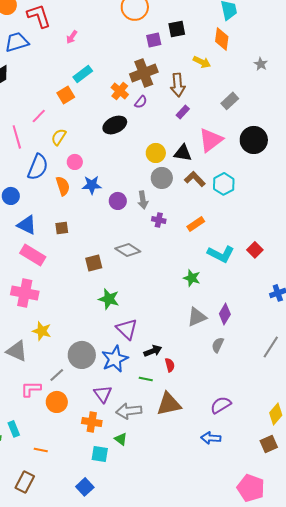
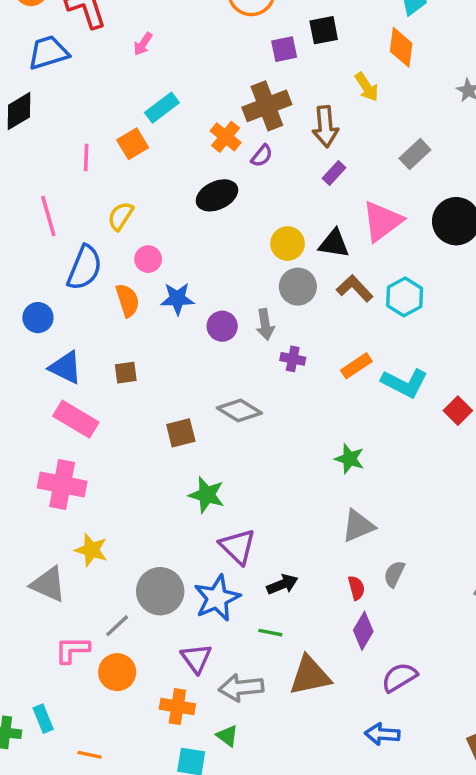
yellow arrow: (202, 62) -> (367, 87), turned 30
pink line: (39, 116) -> (86, 158), moved, turned -42
cyan L-shape: (221, 254) -> (405, 383), moved
purple diamond: (225, 314) -> (363, 631), moved
red semicircle: (170, 365) -> (356, 588), moved

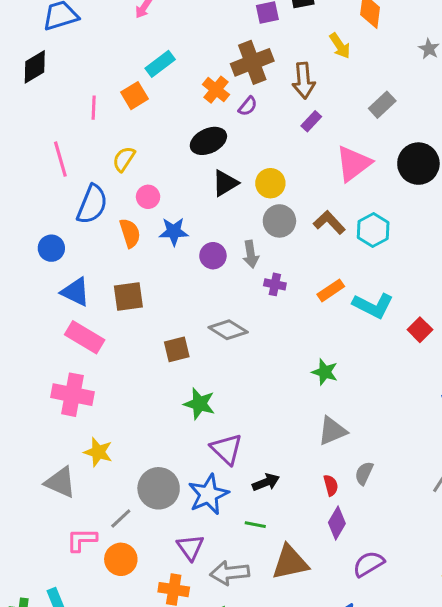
black triangle: (334, 244) -> (225, 183), moved, turned -40
brown square: (126, 373) -> (128, 296), size x1.5

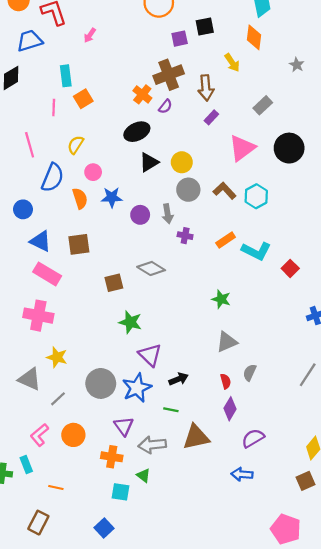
cyan rectangle: (160, 64) -> (66, 76), moved, turned -60
gray line: (121, 519) -> (58, 399), moved
pink L-shape: (82, 540) -> (39, 435), moved, turned -40

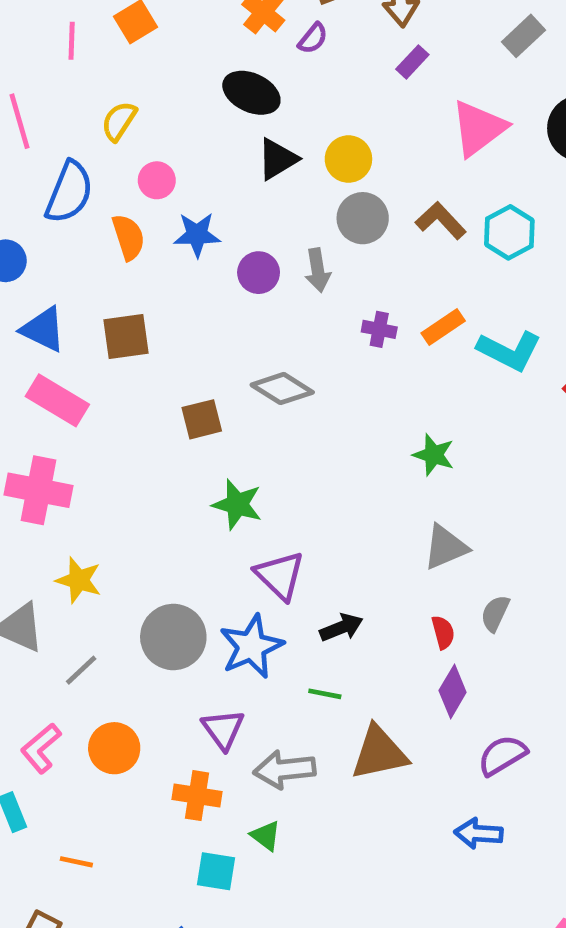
black ellipse: (137, 132) -> (251, 93), turned 50
purple cross: (185, 236) -> (379, 329), moved

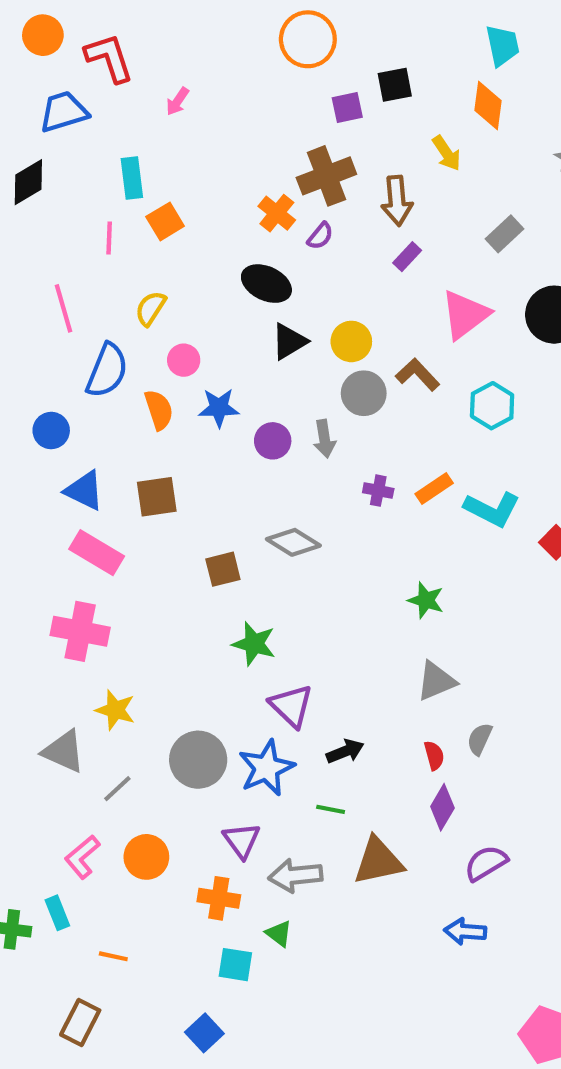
brown L-shape: (441, 221) -> (418, 375), moved

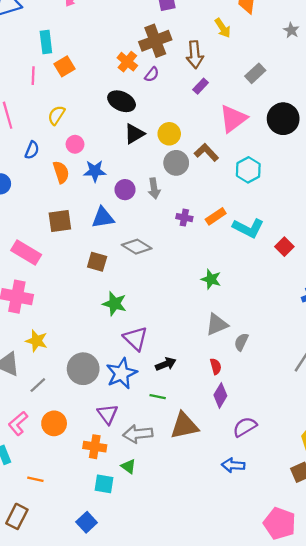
blue semicircle: (107, 370) -> (32, 150), size x0.6
blue triangle: (84, 491) -> (103, 218), moved, turned -35
brown square: (223, 569) -> (97, 262), turned 30
gray semicircle: (480, 739) -> (241, 342), moved

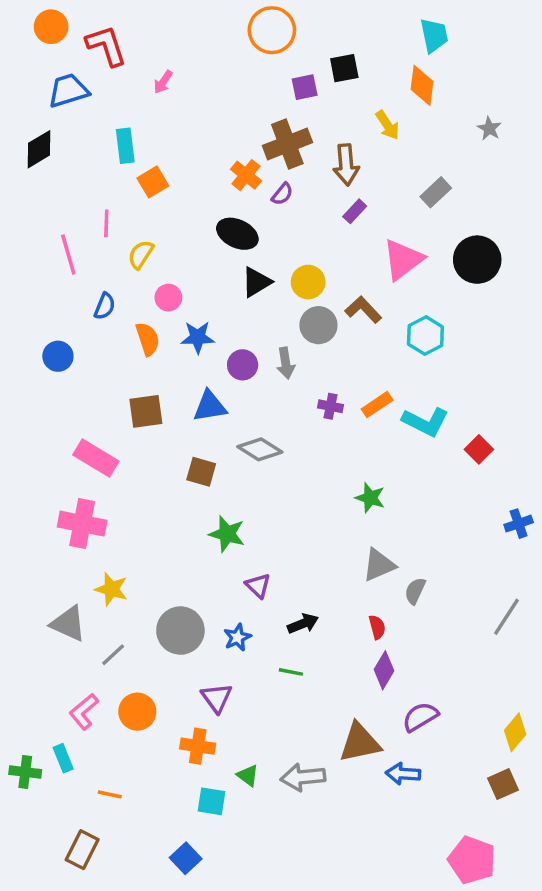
pink line: (33, 76) -> (106, 223), moved
purple triangle: (135, 338) -> (258, 586), size x0.7
blue star: (122, 373) -> (237, 637), size x0.6
brown triangle: (184, 426) -> (360, 743), moved
gray arrow: (138, 434) -> (303, 777), moved

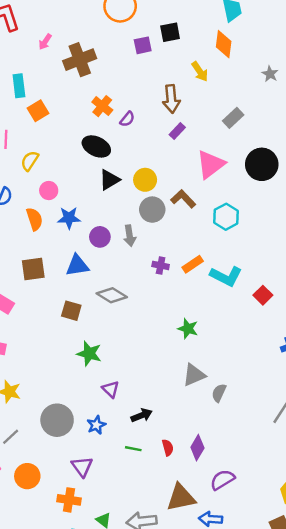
brown cross: (287, 144) -> (80, 60), moved
red semicircle: (377, 627) -> (168, 448), moved

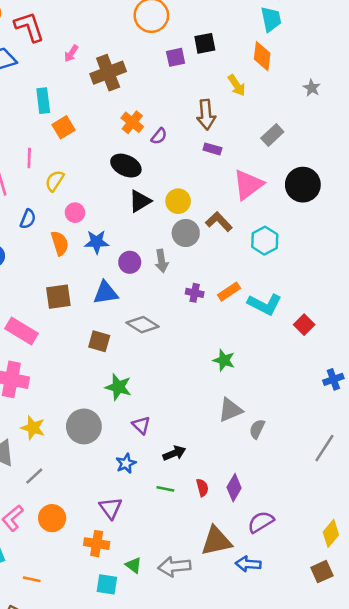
purple rectangle: (177, 131) -> (212, 149), turned 63
gray circle: (57, 420) -> (84, 426), moved

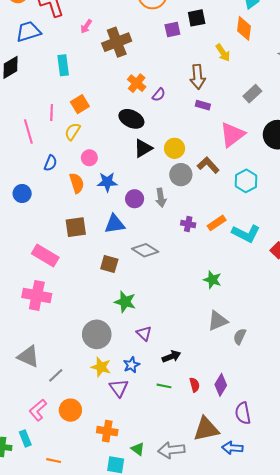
orange square: (64, 127) -> (80, 104), moved
yellow star: (33, 428) -> (101, 367), moved
purple triangle: (111, 508) -> (119, 388), moved
purple semicircle: (261, 522) -> (243, 413), turned -70

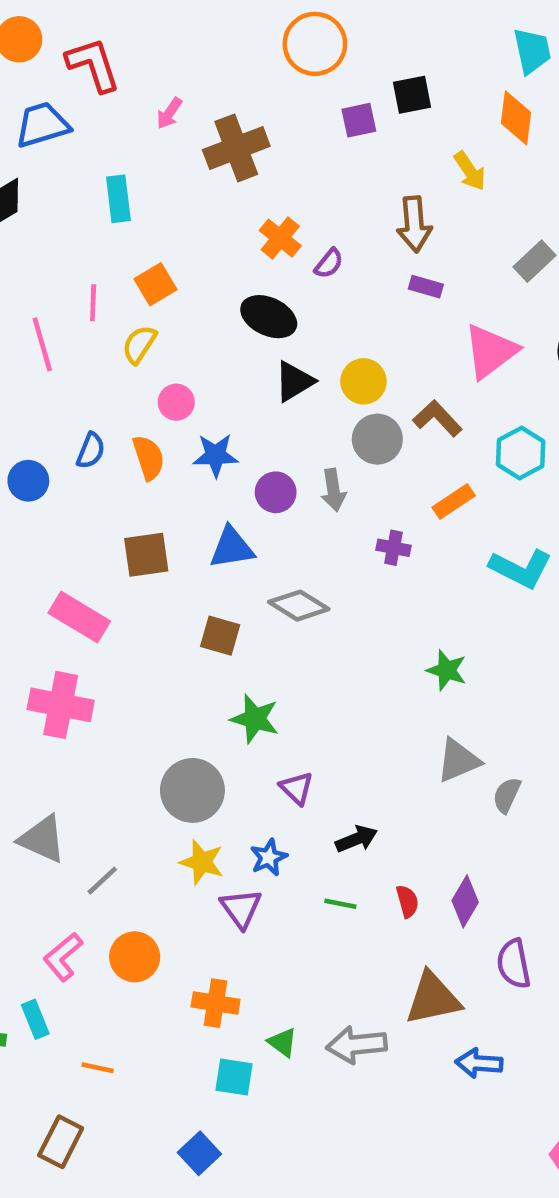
blue semicircle: (50, 163) -> (91, 451), moved
orange rectangle: (217, 223) -> (454, 502), moved
blue arrow: (232, 448) -> (479, 1063), moved

